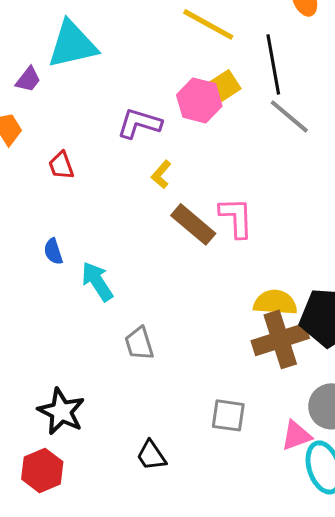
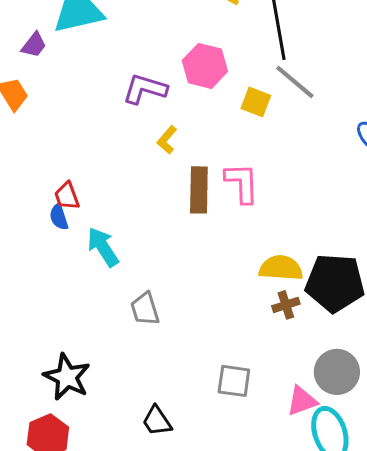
yellow square: (225, 85) -> (256, 102), moved, turned -36
red trapezoid: (61, 165) -> (67, 196), moved
brown rectangle: (193, 224) -> (199, 190), turned 51
brown cross: (280, 339) -> (286, 305), size x0.5

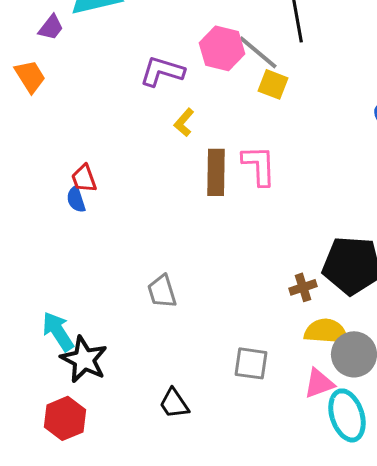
gray line: (295, 82) -> (258, 52), moved
cyan arrow: (103, 247) -> (58, 331), moved
yellow semicircle: (281, 268) -> (326, 331), moved

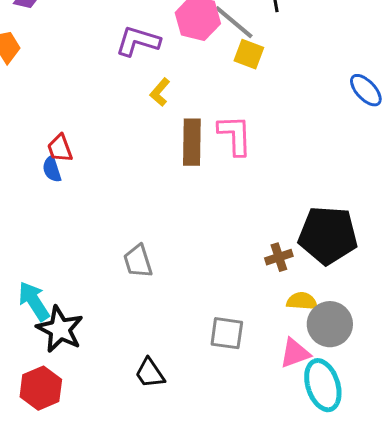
yellow semicircle: (326, 331) -> (302, 301), size x0.7

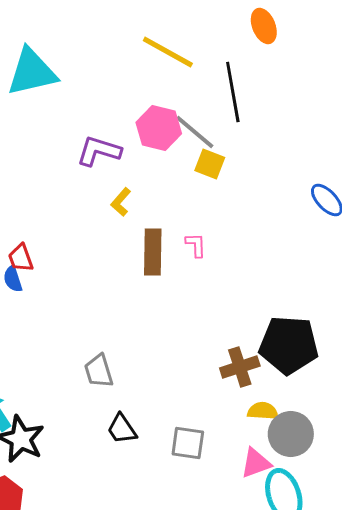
pink L-shape: (235, 135) -> (196, 245), size x0.6
brown cross: (279, 257) -> (240, 367), size x1.4
black trapezoid: (150, 373) -> (122, 429), moved

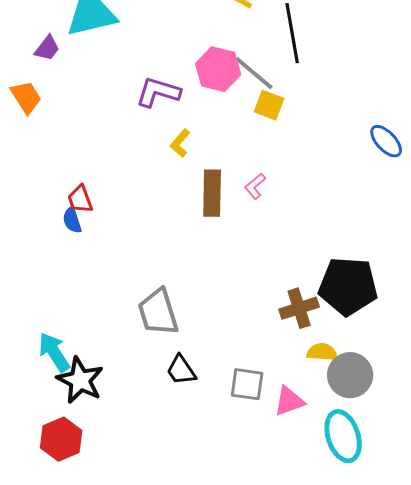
pink L-shape: (196, 245) -> (255, 186), turned -128
gray trapezoid: (99, 371) -> (158, 312), size x1.4
pink triangle: (256, 463) -> (289, 401), moved

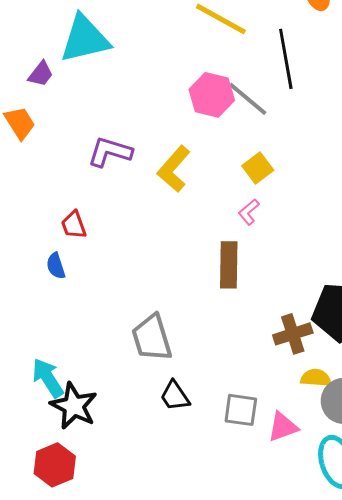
purple L-shape: (158, 92) -> (110, 152), moved
yellow square: (269, 105) -> (258, 168), moved, turned 32
yellow L-shape: (180, 143) -> (174, 169), size x1.6
brown rectangle: (212, 193) -> (229, 265), moved
blue semicircle: (72, 220) -> (56, 266), moved

